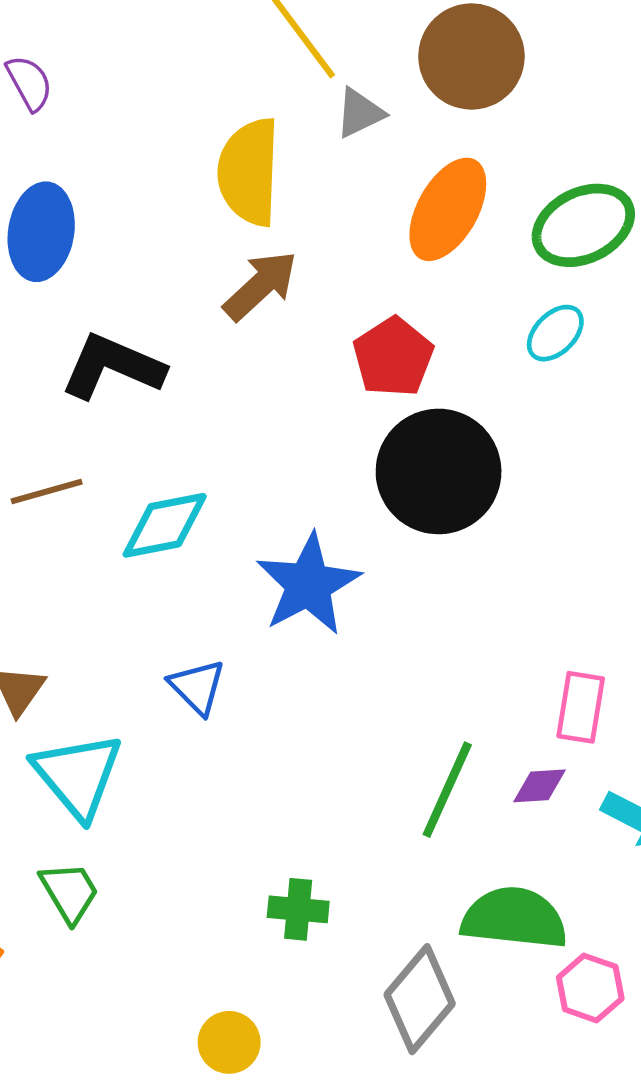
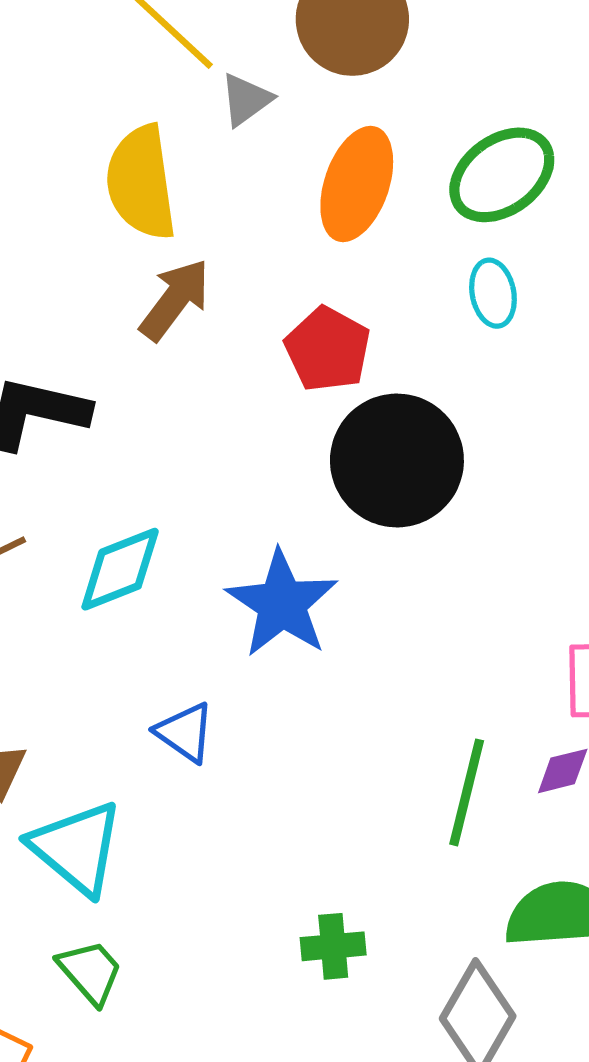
cyan ellipse: (555, 333) -> (493, 293), turned -46

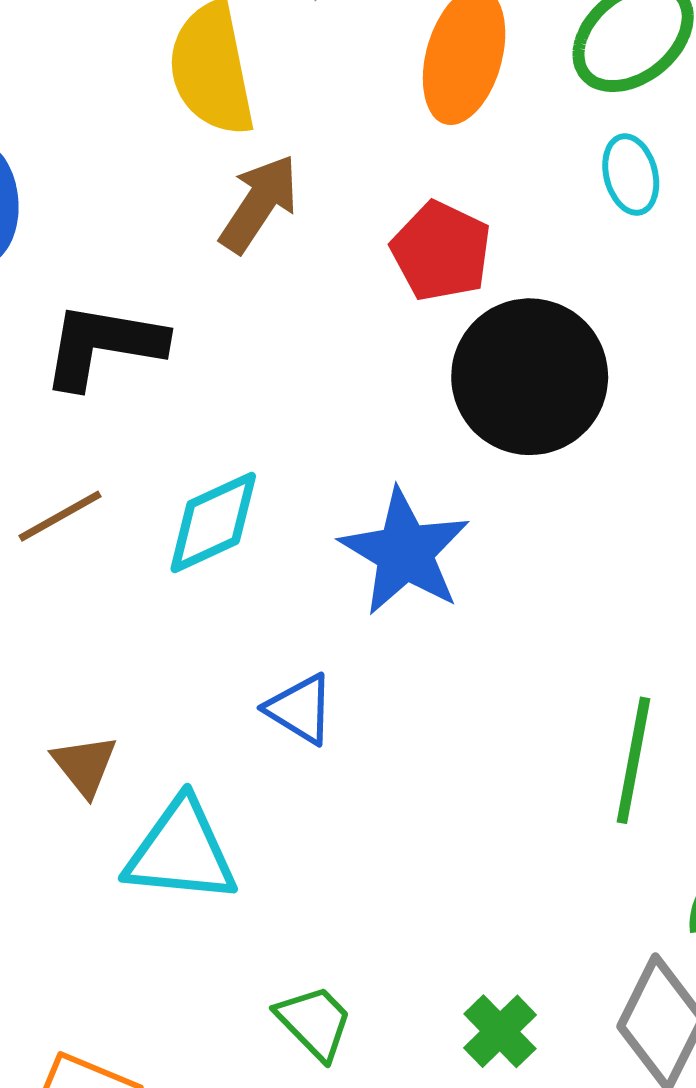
cyan triangle: (77, 848) -> (181, 852), turned -31
green cross: (333, 946) -> (500, 1031), moved, turned -36
green trapezoid: (90, 972) -> (314, 1022), moved

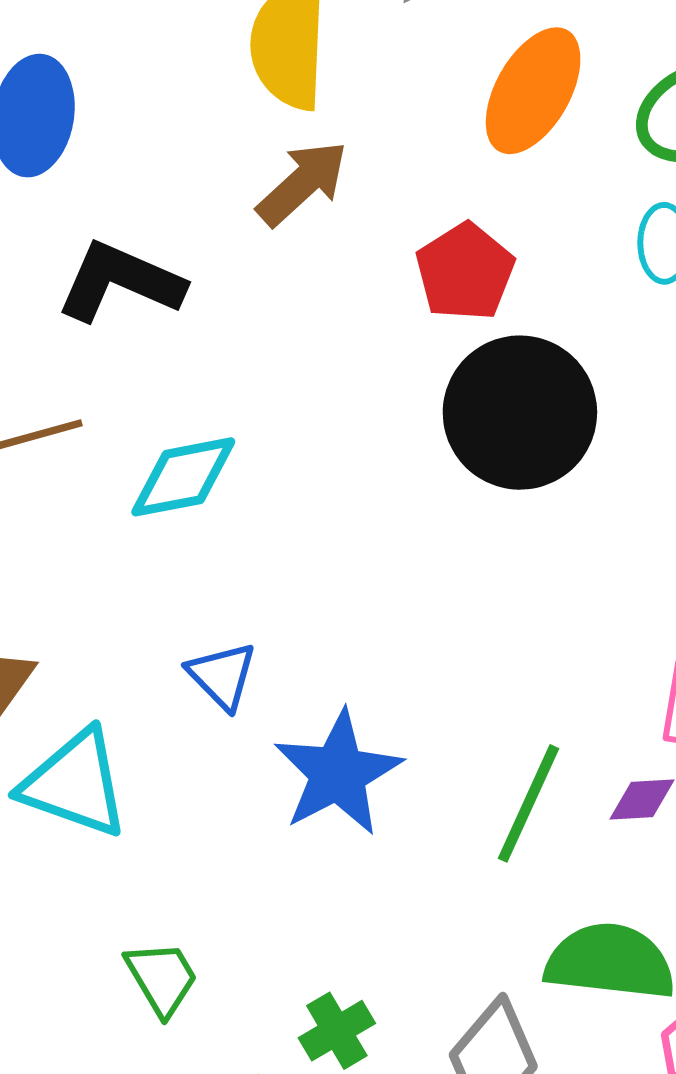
blue star: (405, 552) -> (338, 773), moved

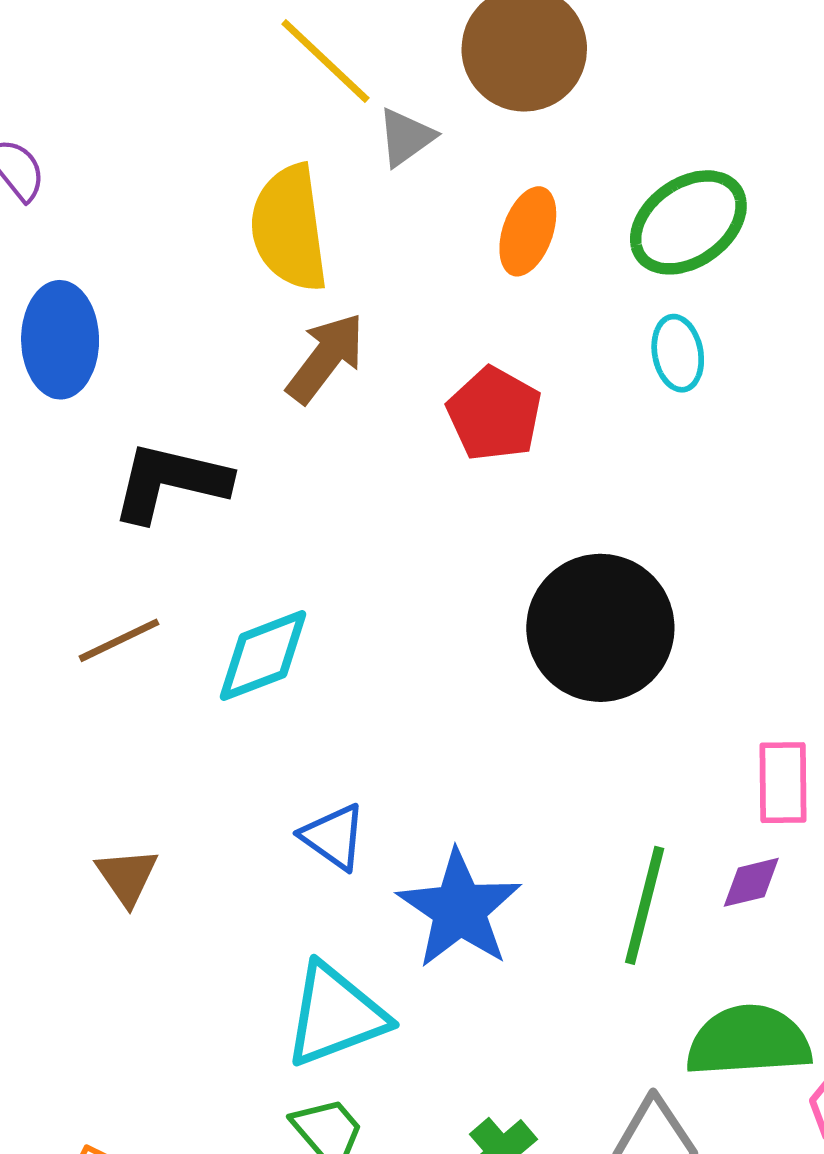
orange ellipse: (533, 91) -> (528, 231), size x0.7
black circle: (520, 413) -> (600, 628), moved
cyan triangle: (75, 784) -> (335, 1015), moved, turned -30

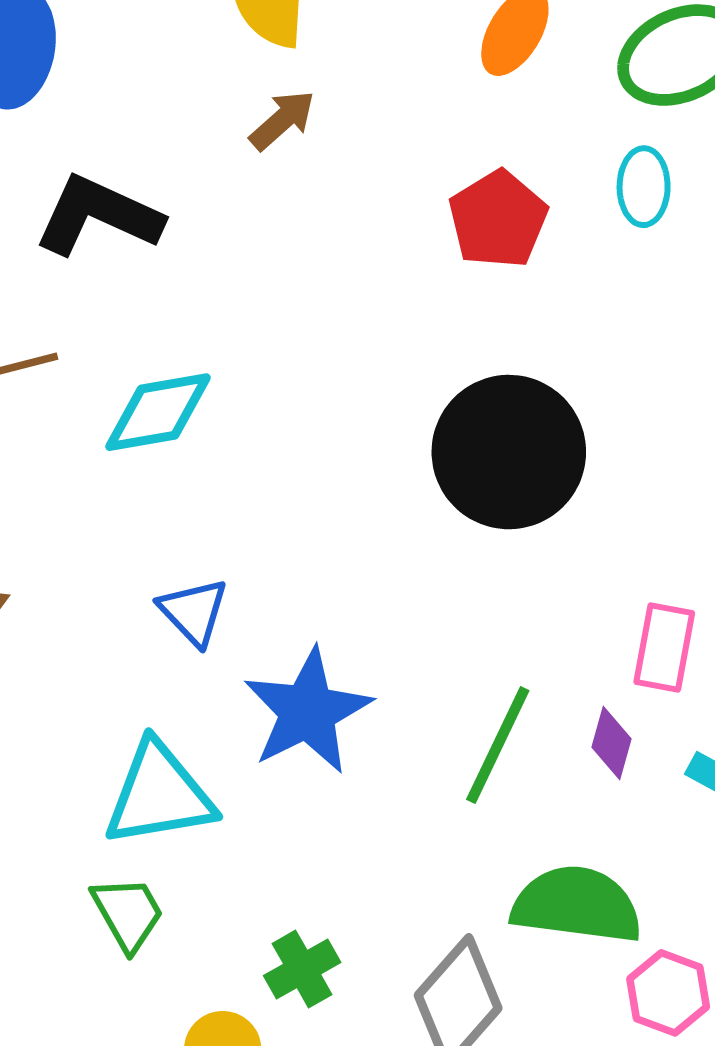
brown arrow: (326, 358) -> (282, 120), size x0.7
red pentagon: (494, 414) -> (498, 219), moved
purple diamond: (751, 882) -> (612, 743), turned -72

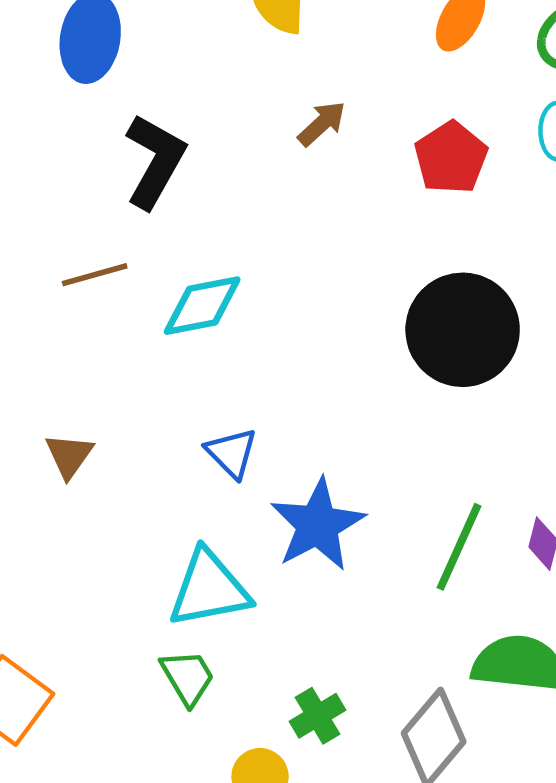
brown arrow: (282, 120) -> (322, 124), moved
black L-shape: (98, 216) -> (155, 161), turned 96

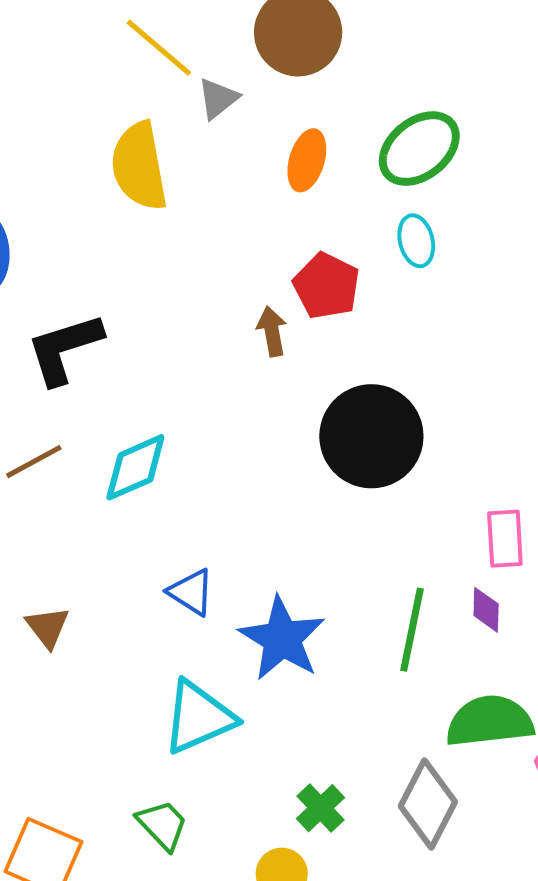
brown arrow: (322, 124) -> (272, 331), moved, turned -45
black L-shape: (155, 161) -> (64, 349), turned -124
green trapezoid: (188, 677) -> (162, 825), moved

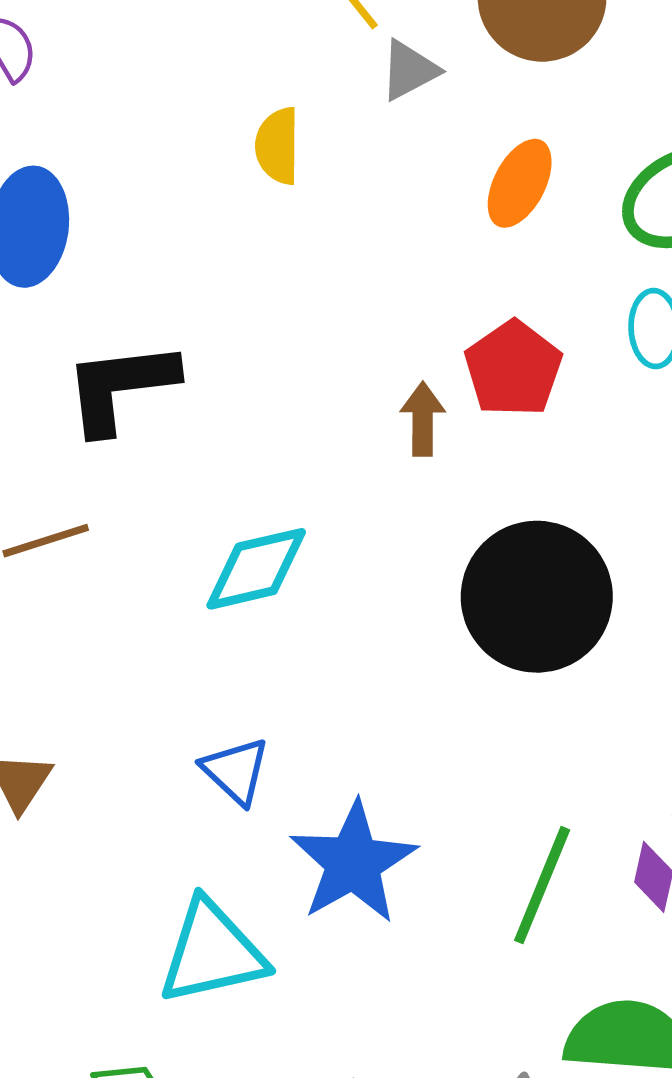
yellow semicircle: (139, 166) -> (278, 146), size x0.6
cyan diamond: (135, 467) -> (256, 569), moved

